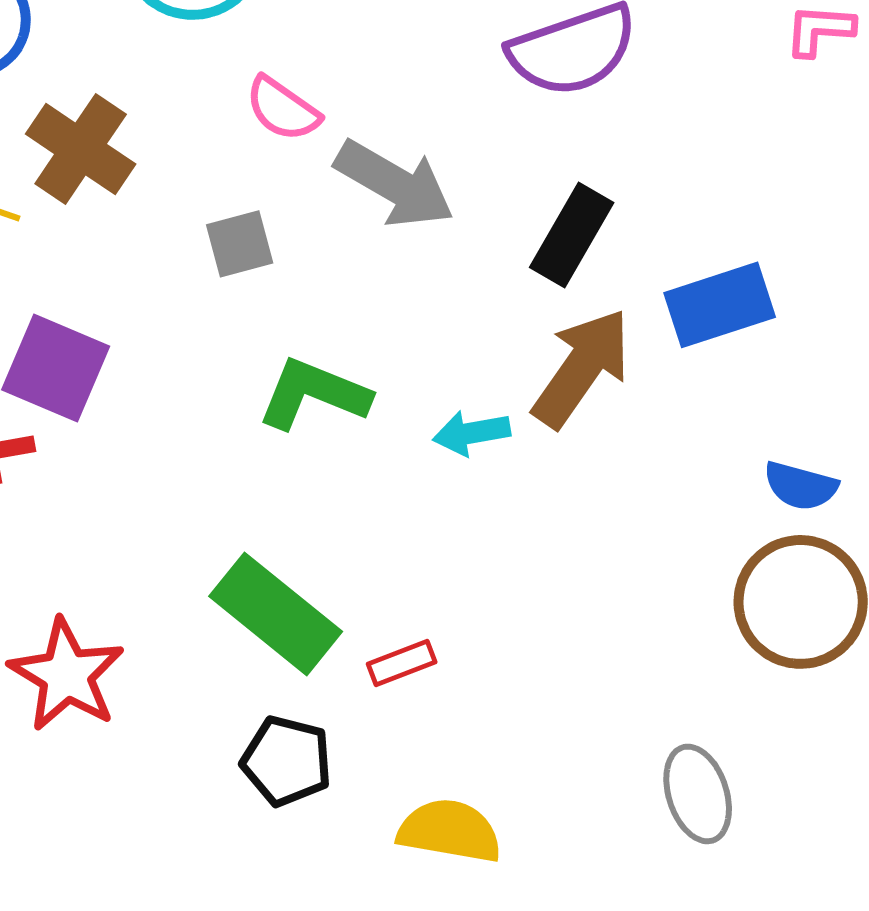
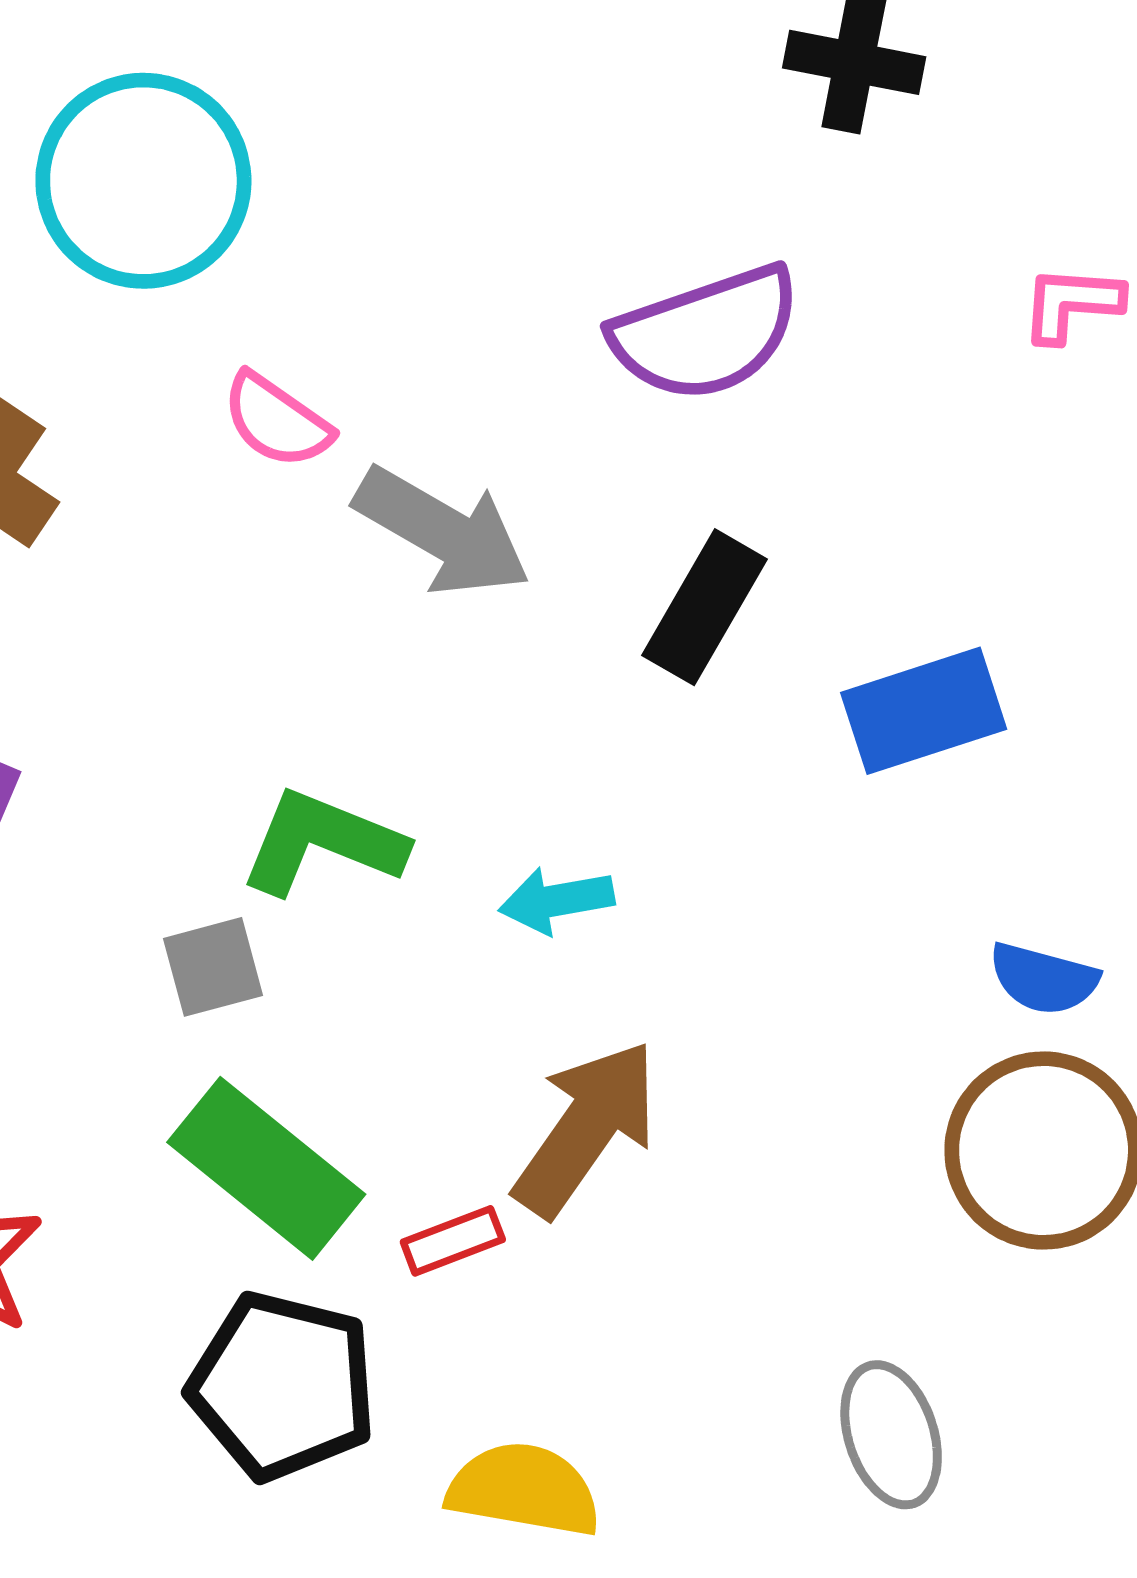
gray square: (240, 244) -> (213, 967), moved
brown arrow: (582, 368) -> (586, 1128), moved
black pentagon: (287, 761) -> (283, 1386), size x1.4

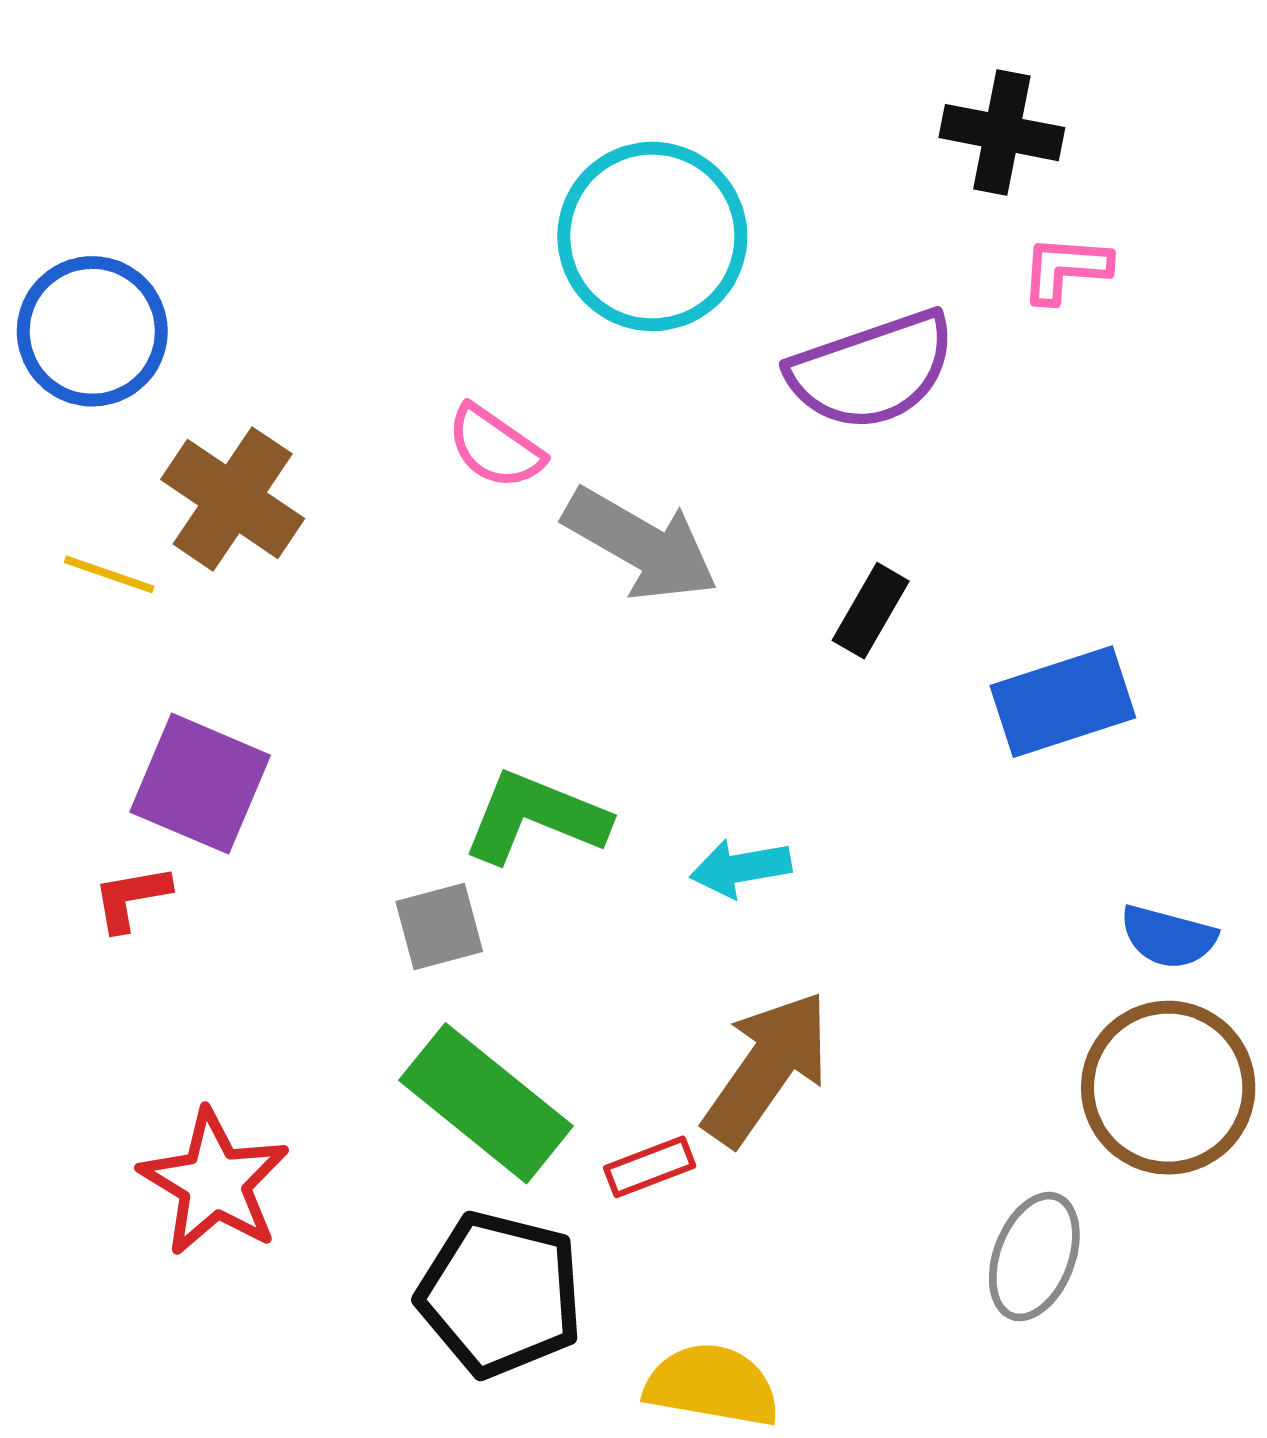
cyan circle: (143, 181) -> (652, 236), moved
pink L-shape: (1072, 304) -> (1066, 269), moved
black rectangle: (705, 607) -> (871, 611), size x0.7
gray ellipse: (891, 1435) -> (1034, 1257), moved, turned 39

